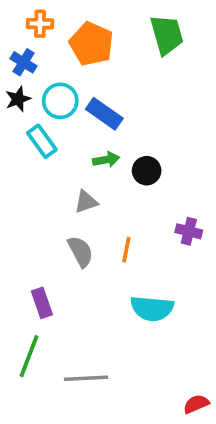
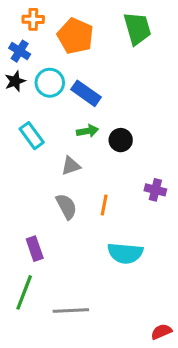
cyan rectangle: (42, 141) -> (32, 136), moved

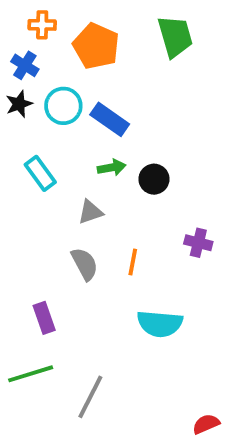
green line: (24, 292) -> (31, 374), turned 52
gray line: (71, 311) -> (90, 397), turned -60

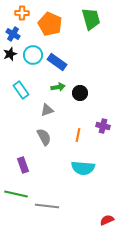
orange line: (133, 262) -> (78, 135), moved
green line: (31, 374) -> (16, 194), turned 30
gray line: (90, 397) -> (47, 206), turned 70

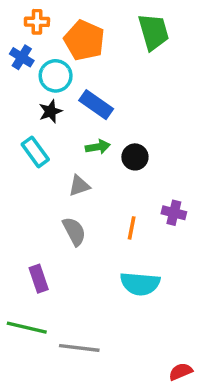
black star: (10, 54) -> (50, 111), moved
cyan circle: (33, 55) -> (56, 76), moved

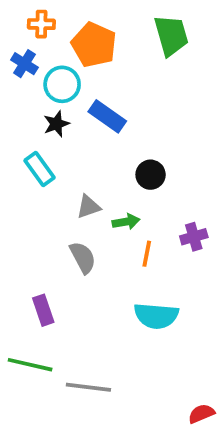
green arrow: (98, 147) -> (126, 222), moved
purple cross: (174, 213) -> (194, 237), turned -30

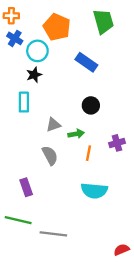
orange cross: (41, 24) -> (11, 16), moved
blue rectangle: (107, 116) -> (86, 62), moved
cyan rectangle: (39, 169) -> (24, 102), turned 36

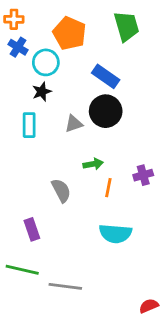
black circle: (91, 105) -> (106, 111), moved, size x1.5
gray triangle: (53, 125) -> (74, 124), moved

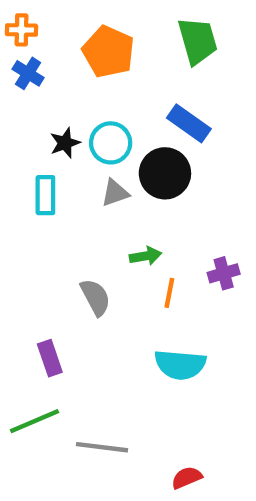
cyan circle: (46, 62) -> (111, 143), moved
blue rectangle: (106, 76) -> (189, 123), moved
green line: (22, 270) -> (35, 421), turned -36
red semicircle: (149, 306) -> (187, 478), moved

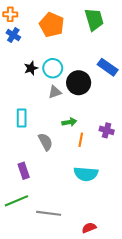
blue rectangle: (189, 123) -> (108, 67), moved
cyan rectangle: (45, 195) -> (22, 118), moved
purple cross: (224, 273) -> (107, 130), turned 32

